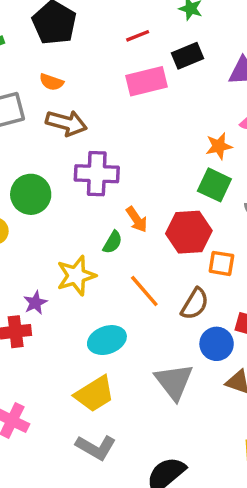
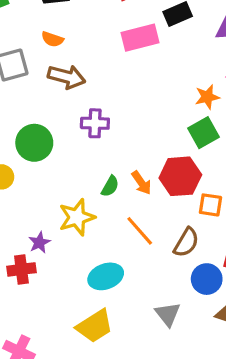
purple cross: (97, 174) -> (95, 123), size x0.7
green square: (214, 185) -> (203, 133), turned 36
orange arrow: (137, 219) -> (141, 183), moved
gray triangle: (174, 382) -> (168, 314), size x0.7

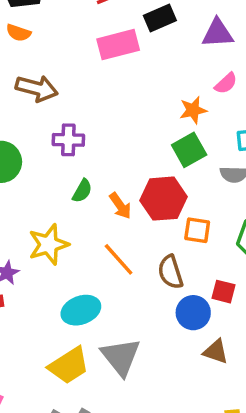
orange semicircle: (52, 39) -> (18, 33), moved
green semicircle: (110, 186) -> (82, 191), moved
brown semicircle: (186, 242) -> (170, 272), turned 132
gray triangle: (168, 314) -> (121, 357), moved, size x1.4

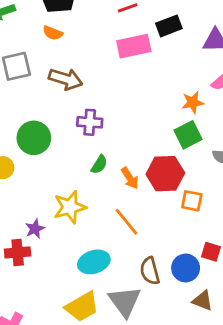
brown semicircle: (170, 272) -> (150, 271), moved

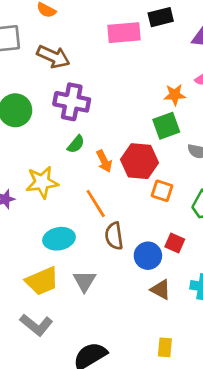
purple cross: (90, 122) -> (72, 102), size x1.4
brown semicircle: (150, 271) -> (114, 236), moved
gray triangle: (125, 301) -> (84, 281), size x0.7

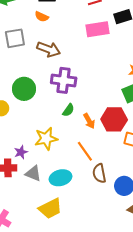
gray triangle: (84, 281) -> (33, 173), moved, turned -36

